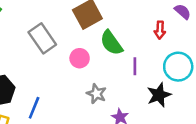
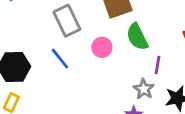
gray star: (96, 94) -> (144, 89), moved
blue line: (34, 108) -> (60, 59), moved, turned -70

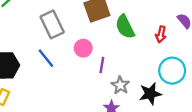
green semicircle: (137, 37) -> (125, 27), moved
purple line: (158, 65) -> (102, 65), moved

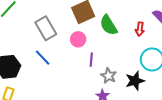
pink circle: (83, 48) -> (78, 39), moved

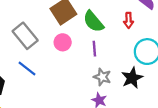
purple line: (91, 60) -> (94, 49), moved

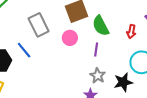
blue line: (27, 69) -> (24, 50), moved

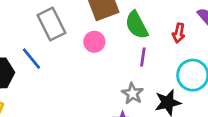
purple line: (96, 50) -> (143, 57), moved

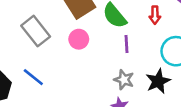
blue line: (31, 59) -> (33, 77), moved

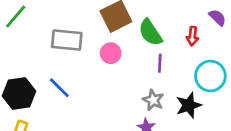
gray rectangle: (36, 31) -> (67, 40), turned -52

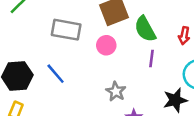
gray star: (153, 100) -> (116, 91), moved

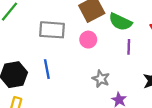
green semicircle: (145, 29) -> (120, 22), turned -30
blue line: (56, 74) -> (47, 69), turned 36

